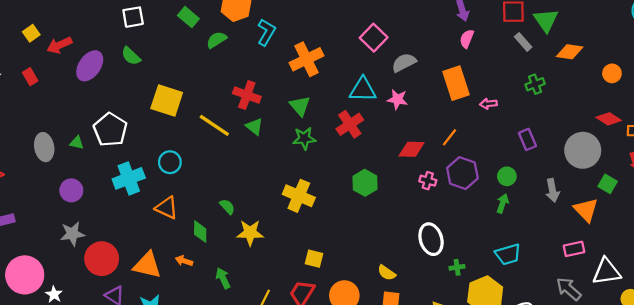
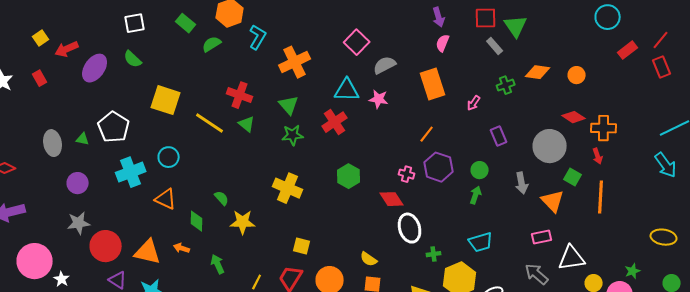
orange diamond: (570, 52) -> (538, 72), moved
pink arrow: (488, 104) -> (474, 103), moved, turned -49
red diamond: (412, 149) -> (392, 199), moved, turned 55

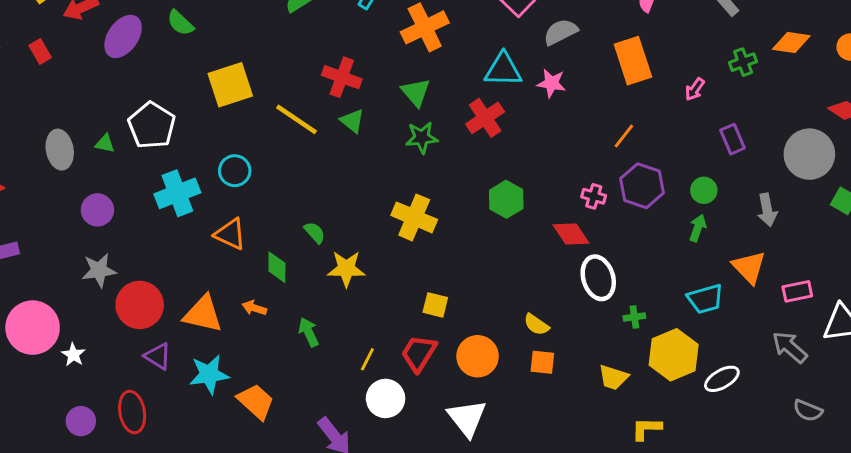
yellow square: (166, 100) -> (230, 85), turned -36
orange triangle: (553, 201) -> (749, 267), moved

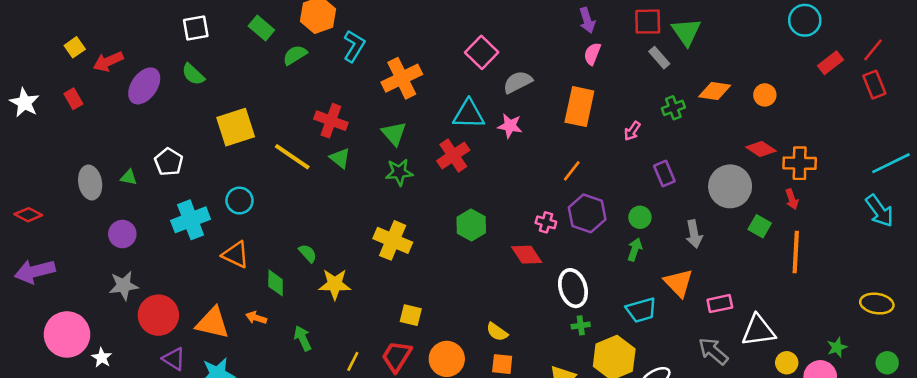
orange rectangle: (633, 61) -> (579, 107), turned 30
white pentagon: (152, 125) -> (169, 162), size x0.7
white ellipse: (598, 278) -> (573, 288), moved

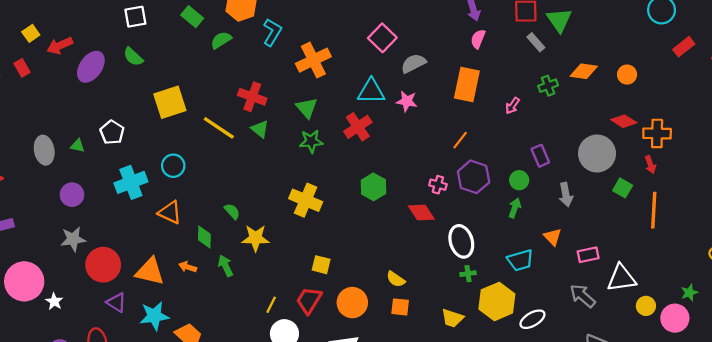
red rectangle: (73, 99) -> (22, 68), moved
purple rectangle: (664, 173) -> (540, 156), moved
orange triangle: (679, 283) -> (553, 237), size x0.7
green arrow: (303, 338) -> (225, 266), moved

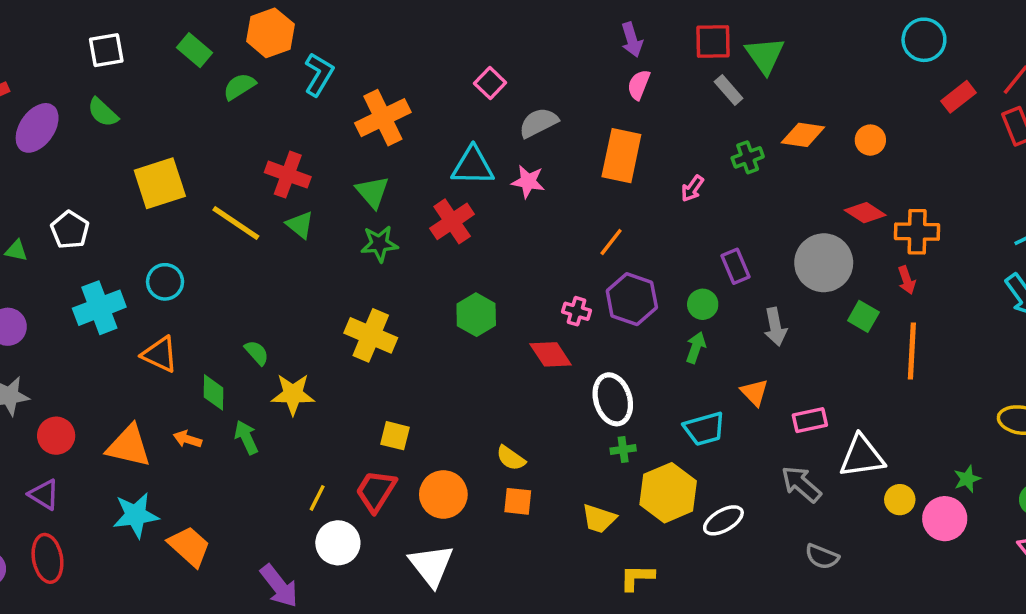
pink square: (382, 38) -> (490, 83), size x0.7
red circle: (103, 265) -> (56, 436), size x0.7
purple triangle: (116, 303) -> (44, 494), moved

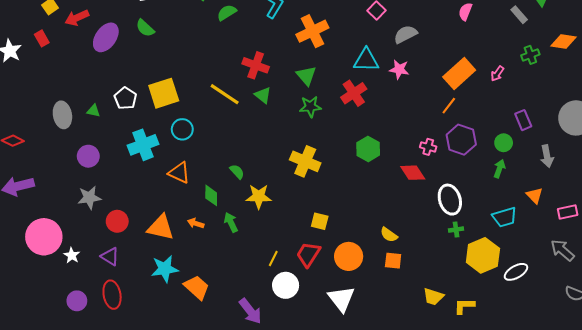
orange rectangle: (621, 156) -> (459, 74), moved, turned 36
yellow square: (160, 183) -> (164, 93), moved
yellow trapezoid: (599, 519) -> (433, 297), moved

